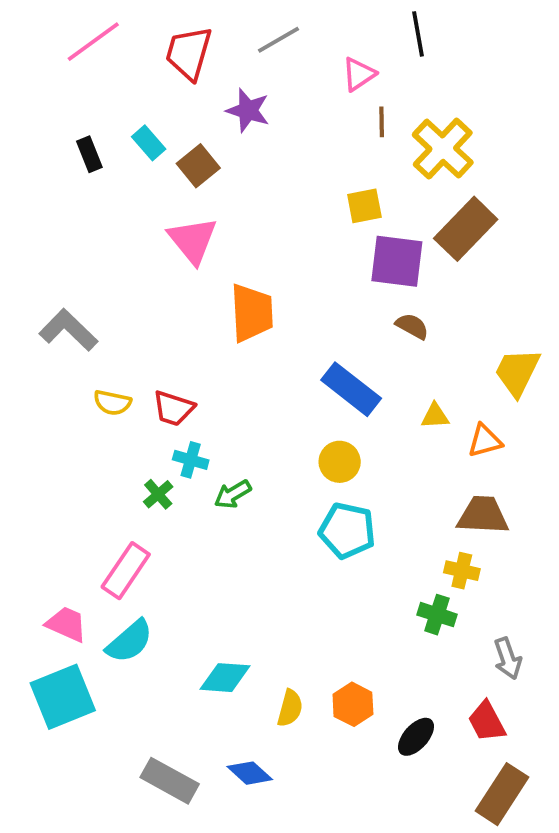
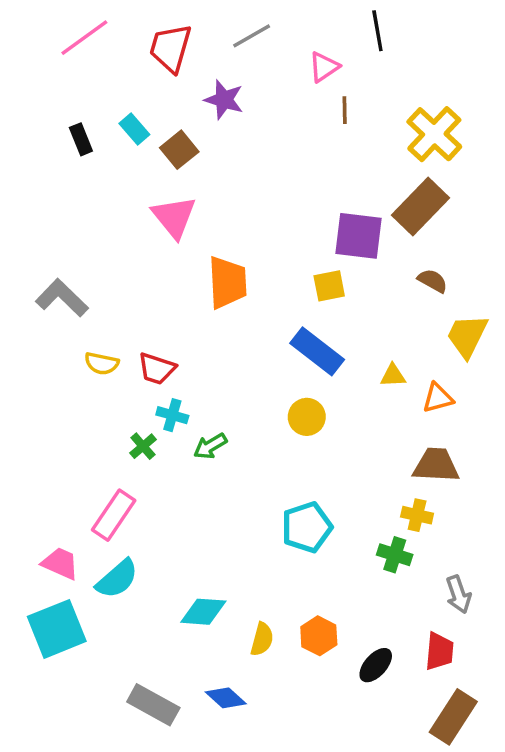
yellow cross: (443, 149) -> (434, 134), moved
yellow square: (364, 206) -> (329, 286), moved
brown semicircle: (412, 326) -> (433, 281), moved
cyan pentagon: (347, 531) -> (307, 527), moved, turned -30
red trapezoid: (487, 722) -> (439, 651), turned -147

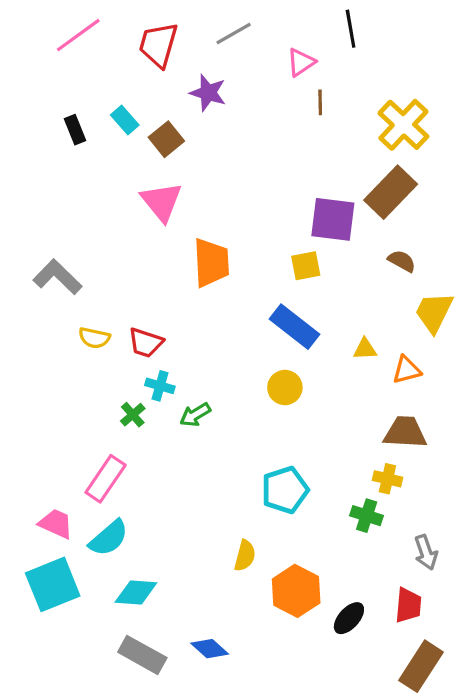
cyan diamond: (203, 612) -> (136, 592), moved
orange hexagon: (319, 636) -> (296, 591), size x1.4
yellow semicircle: (262, 639) -> (245, 556), moved

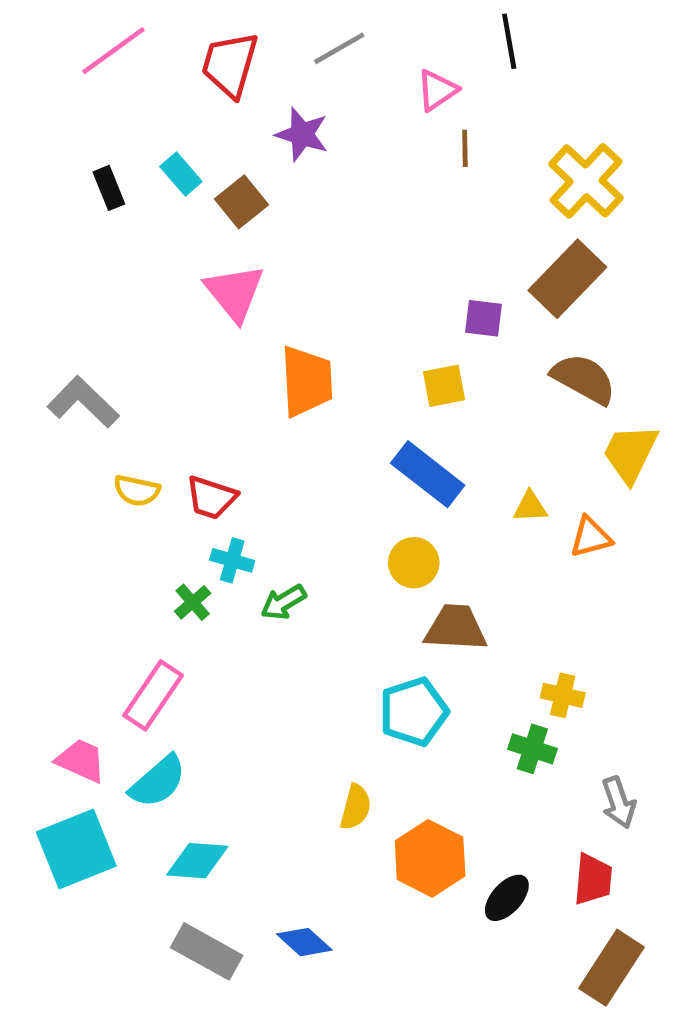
purple square: (333, 219) -> (484, 318), size x0.6
brown semicircle: (402, 261) -> (584, 379), size x1.6
brown trapezoid: (405, 432) -> (456, 628), moved

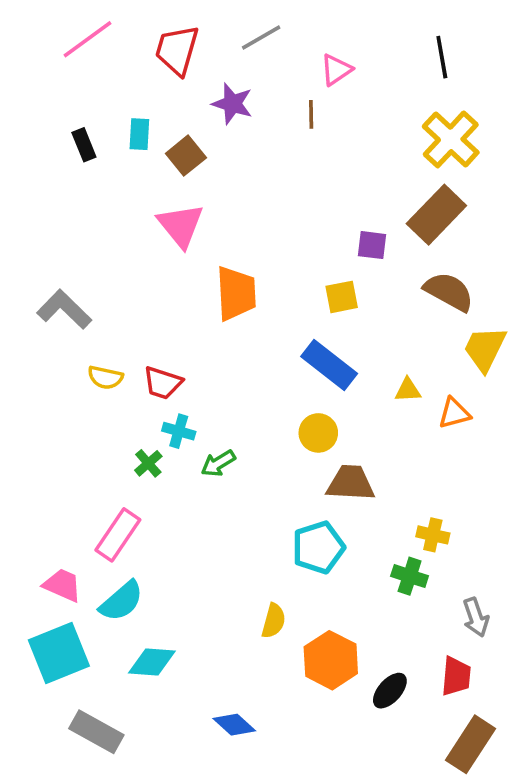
black line: (509, 41) -> (442, 57), moved
brown line: (465, 148) -> (311, 114), moved
cyan rectangle: (181, 174) -> (139, 134), turned 44
gray rectangle: (207, 951) -> (96, 732), moved

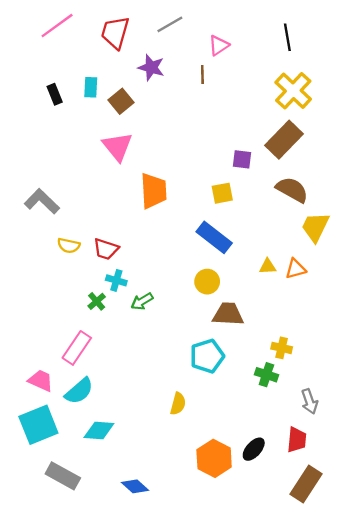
yellow triangle: (408, 390) -> (268, 266), moved
orange hexagon: (331, 660) -> (214, 458), moved
blue diamond: (234, 725) -> (135, 486), moved

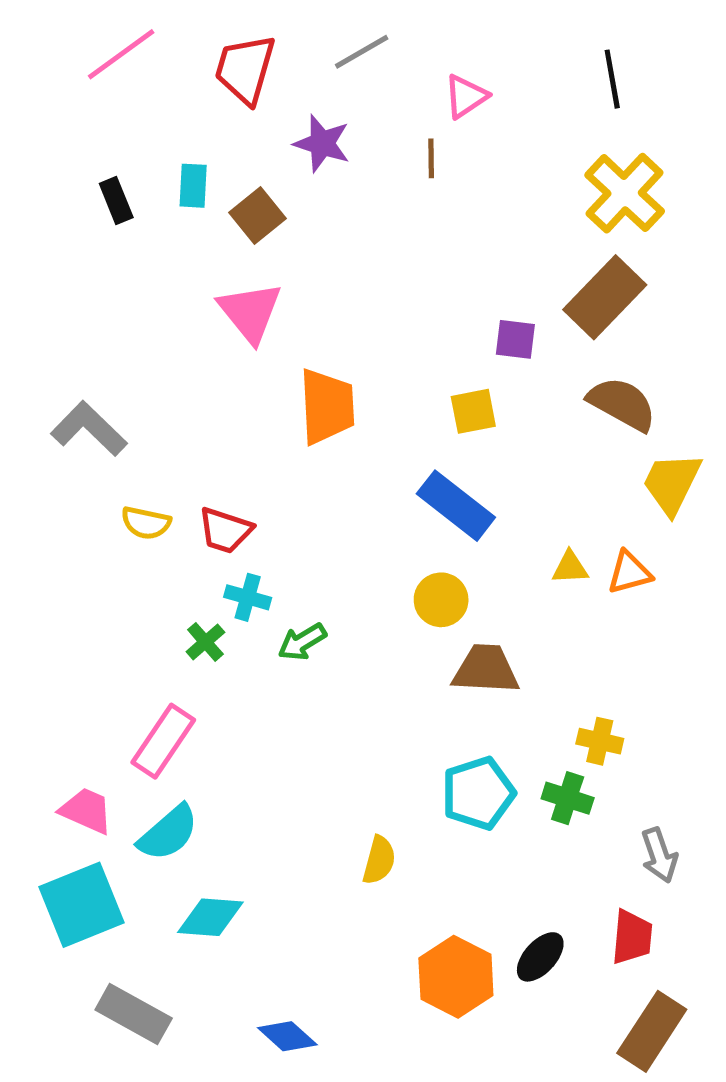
cyan pentagon: (207, 356) -> (478, 793), moved

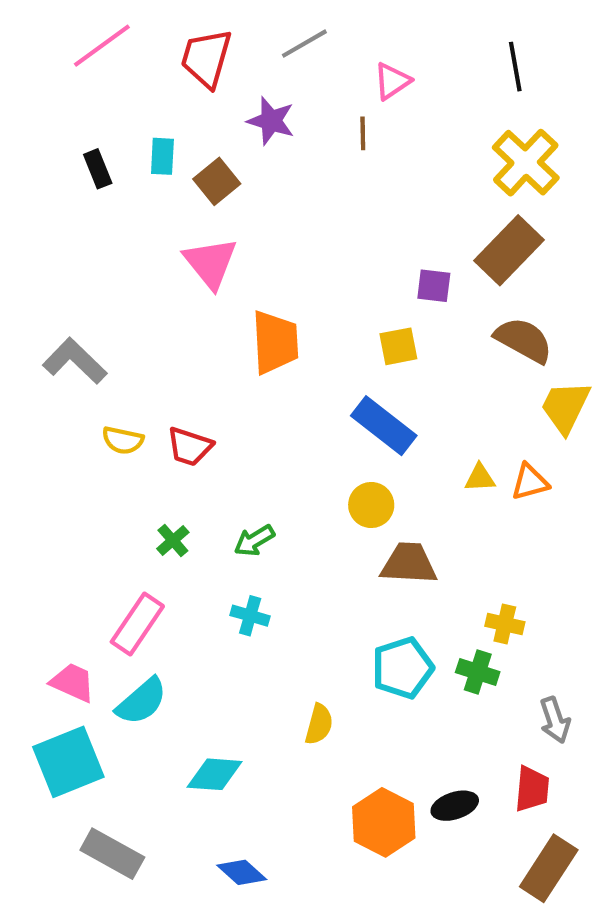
cyan cross: (248, 597) -> (250, 616), moved
cyan diamond: (210, 917) -> (215, 774), moved
black ellipse: (540, 957) -> (455, 806), turned 30

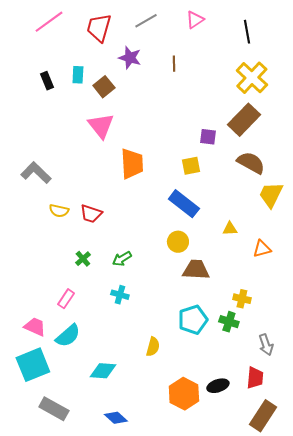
pink triangle: (392, 81) -> (195, 20), moved
orange triangle: (530, 482) -> (262, 249), moved
pink rectangle: (137, 624) -> (66, 299), size x0.7

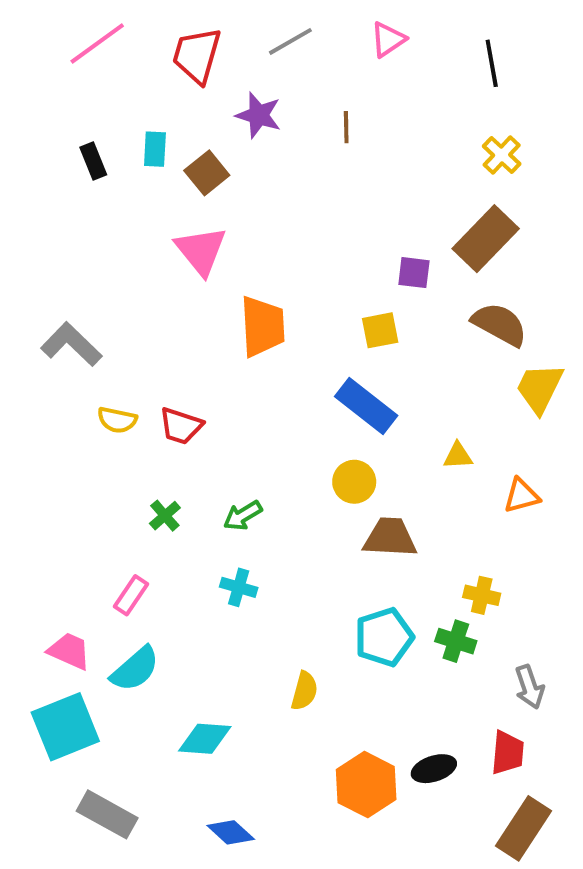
yellow cross: (252, 78) -> (502, 155), size x0.6

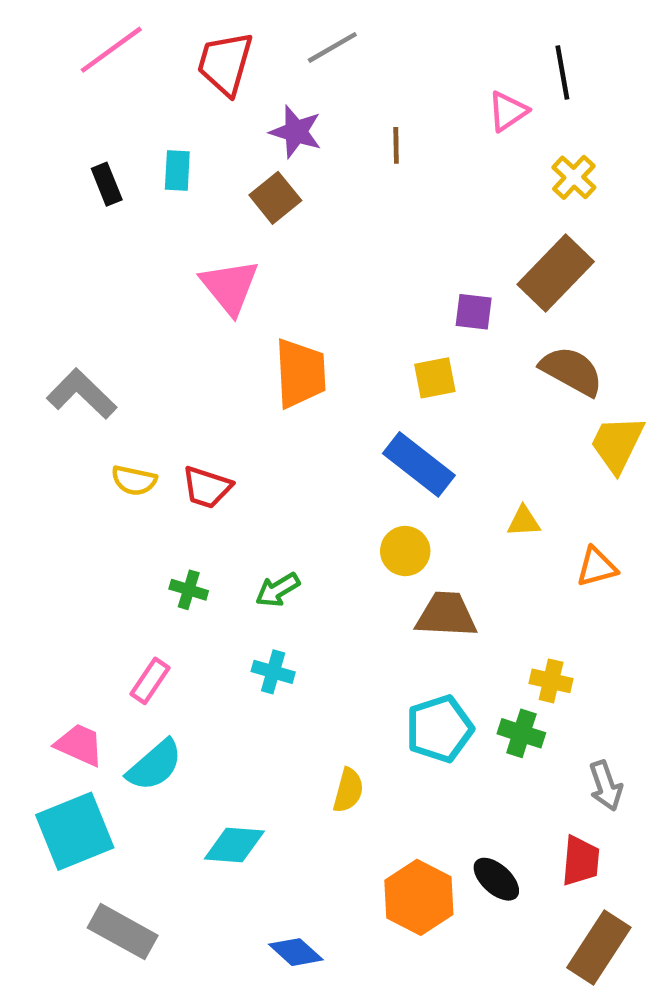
pink triangle: (388, 39) -> (508, 111), moved
brown square: (207, 173) -> (275, 198), moved
green cross: (165, 516) -> (189, 590), turned -32
black ellipse: (434, 769) -> (496, 879), turned 60
blue diamond: (231, 832) -> (296, 952), moved

